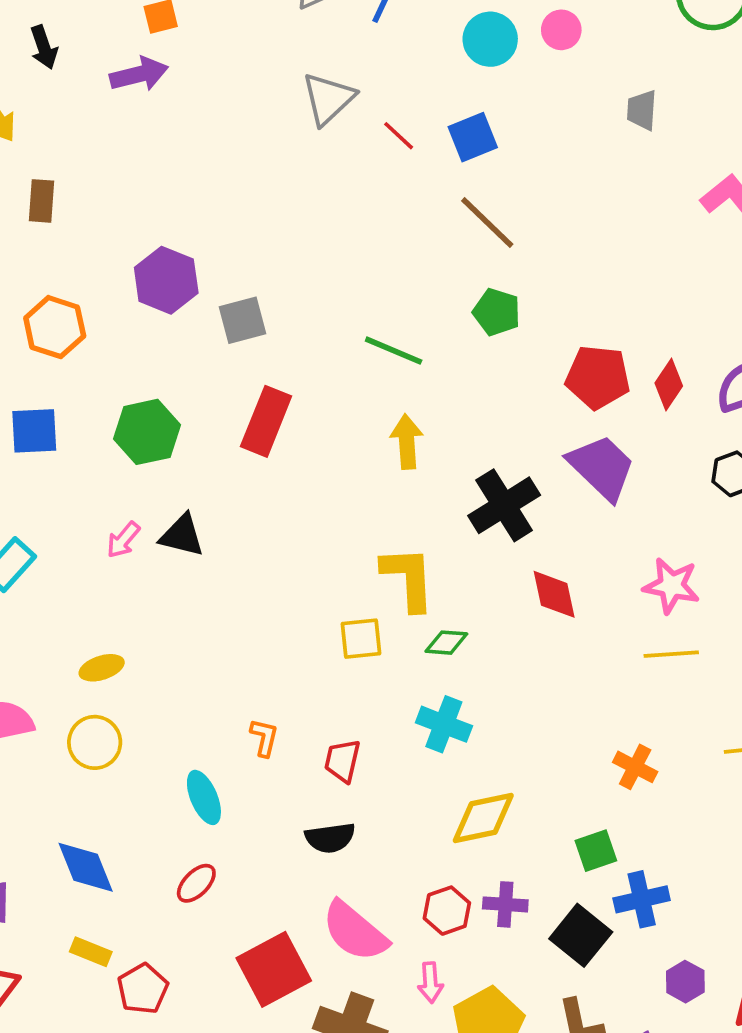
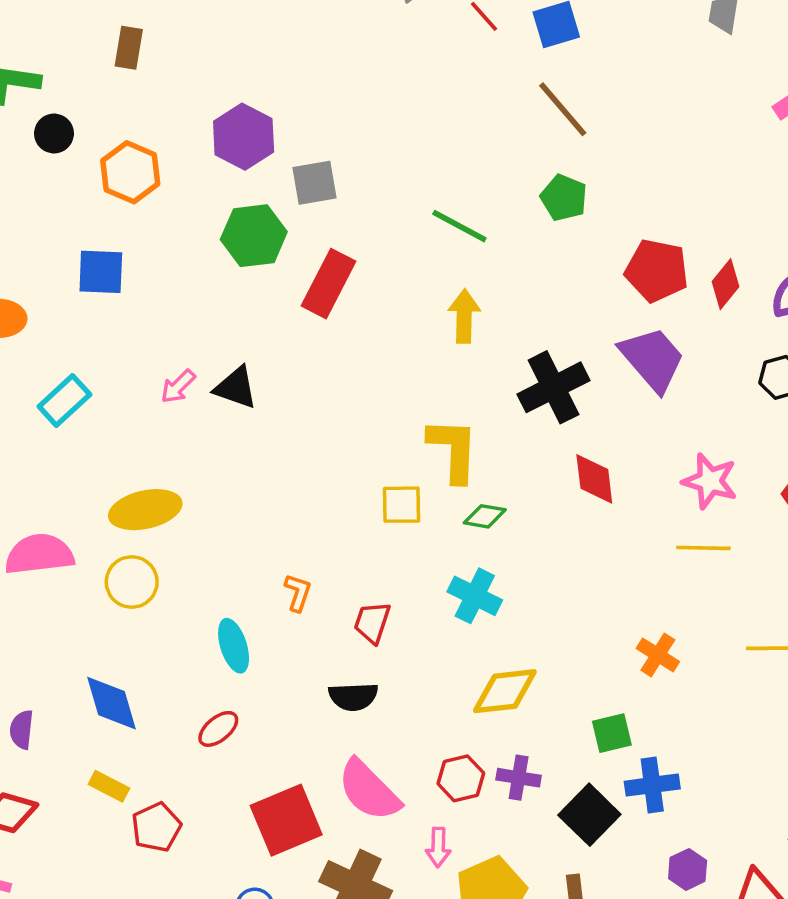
green hexagon: (147, 432) -> (254, 236), moved
yellow ellipse: (102, 668) -> (145, 510), size x1.6

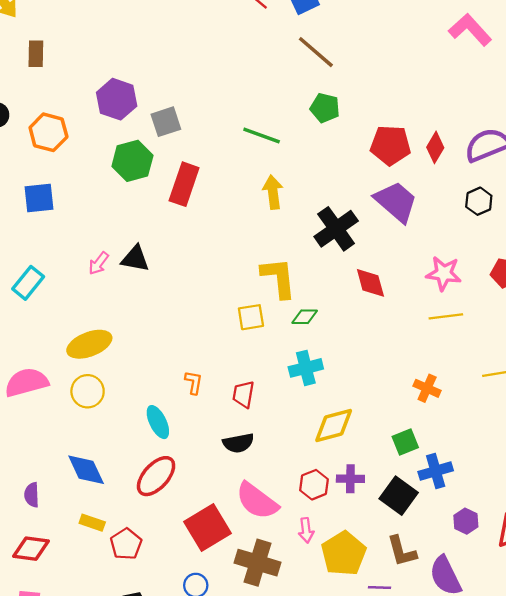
cyan cross: (475, 596) -> (306, 368), turned -32
red ellipse: (218, 729) -> (156, 476), size x1.6

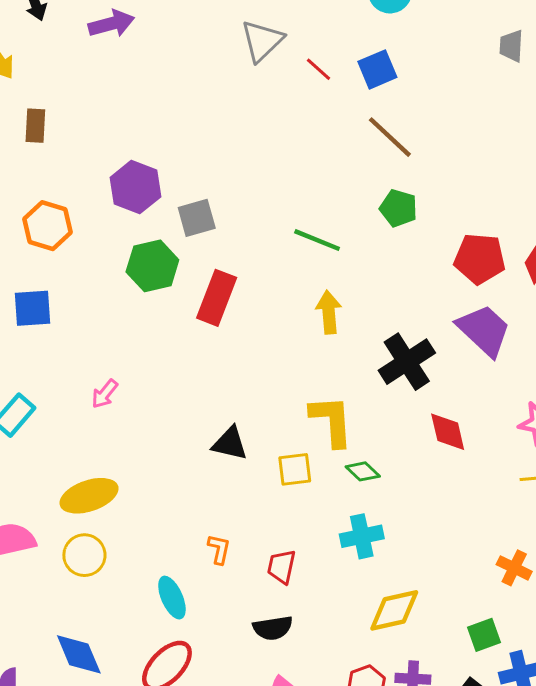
black triangle: (135, 259) -> (230, 443), moved
green diamond: (305, 317) -> (363, 471), turned 40

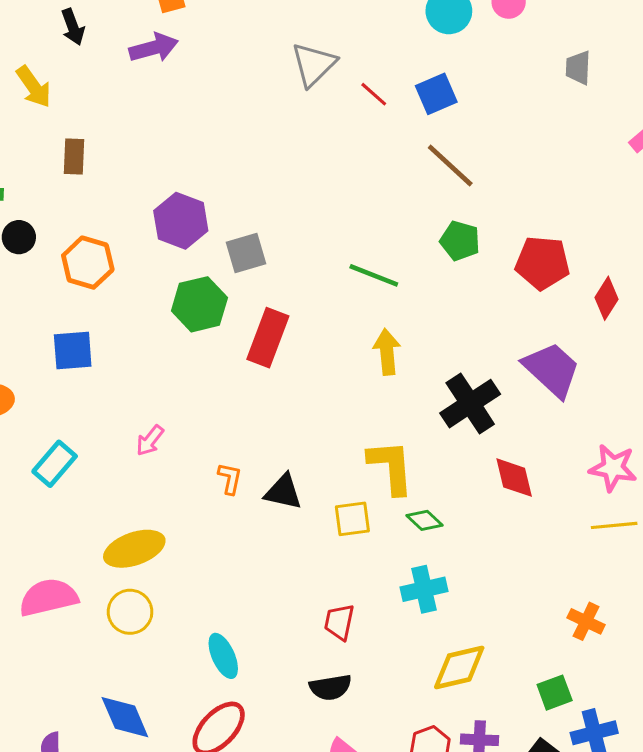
red pentagon: (480, 259) -> (543, 263), moved
orange L-shape: (219, 549) -> (230, 478), moved

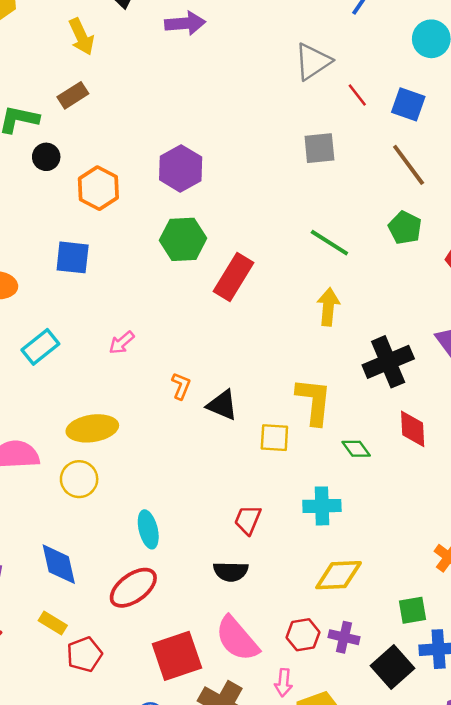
blue square: (436, 94) -> (408, 104), turned 32
brown rectangle: (74, 157) -> (73, 95), moved, turned 44
gray square: (246, 253) -> (319, 148), moved
green diamond: (424, 520) -> (356, 449), moved

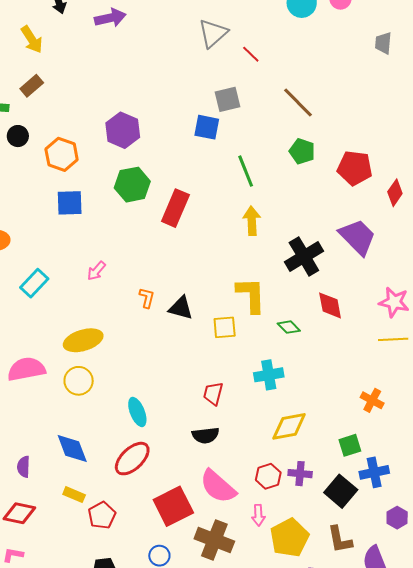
blue square: (408, 104) -> (207, 127), moved
green line: (329, 243) -> (246, 171), turned 44
blue square: (73, 257) -> (70, 203), moved

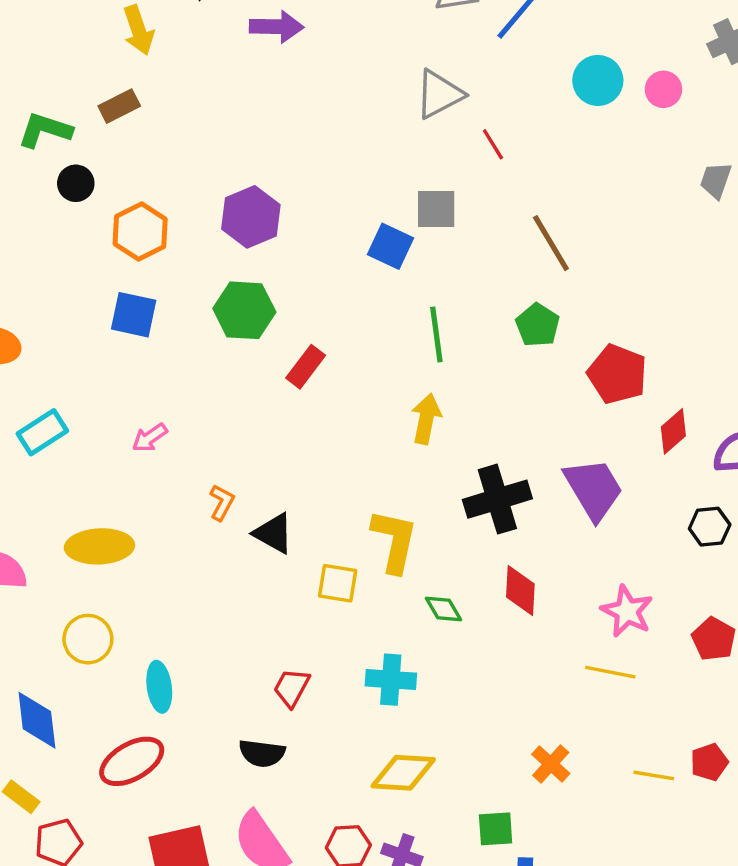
red rectangle: (175, 208) -> (306, 367), size x0.7
yellow circle: (79, 381) -> (88, 639), moved

